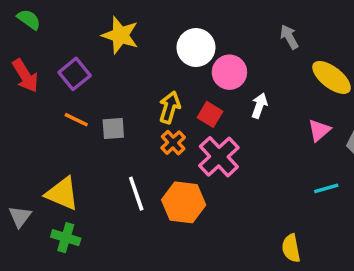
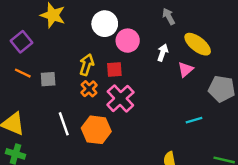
white arrow: (259, 106) -> (163, 53), moved
red square: (210, 114) -> (114, 69), turned -35
pink triangle: (319, 130) -> (186, 69), moved

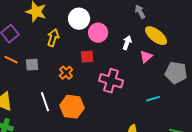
gray arrow: (169, 16) -> (140, 12), moved
yellow arrow: (87, 65) -> (53, 38), moved
pink cross: (120, 98) -> (111, 81), moved, turned -30

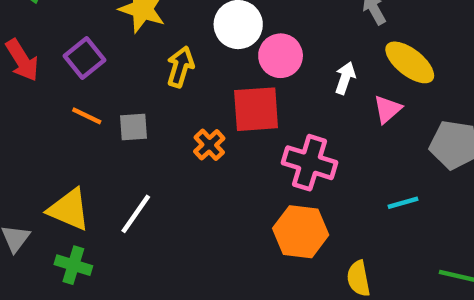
red square: (87, 57) -> (256, 109), size x1.6
white line: (45, 102) -> (136, 214), moved, turned 54
orange hexagon: (72, 107) -> (301, 232), moved

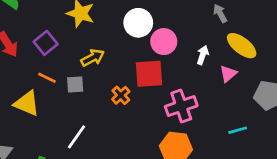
yellow arrow: (180, 67) -> (93, 58), moved, turned 45
pink cross: (310, 163) -> (181, 106), turned -36
yellow triangle: (69, 209) -> (27, 103), moved

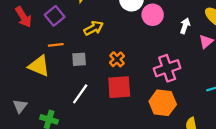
red square: (149, 74) -> (119, 87), moved
orange line: (47, 78) -> (56, 45), turned -32
gray square: (75, 85) -> (79, 59), moved

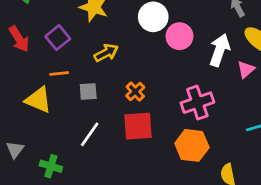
white arrow: (185, 26) -> (220, 50), size x1.6

